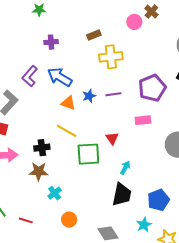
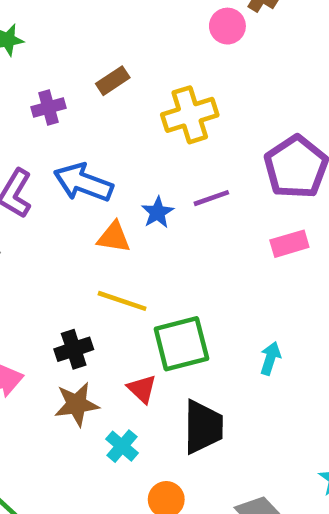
brown rectangle: (94, 35) -> (113, 81), moved
red triangle: (112, 138) -> (142, 389), moved
black trapezoid: (122, 194) -> (203, 427), moved

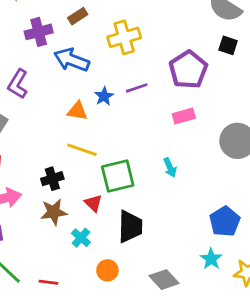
purple cross: (49, 107) -> (39, 32), size x1.4
blue arrow: (83, 183) -> (72, 60), moved
cyan arrow: (270, 358) -> (170, 167), moved, turned 138

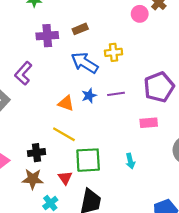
yellow cross: (124, 37) -> (113, 52), size x0.7
blue arrow: (72, 60) -> (85, 63), moved

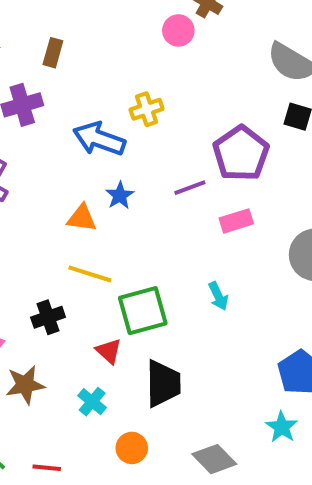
brown rectangle: (80, 29) -> (53, 53), moved, turned -40
purple line: (116, 94) -> (190, 188), moved
brown star: (33, 179) -> (25, 385), moved

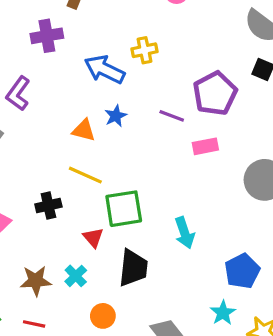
purple line: (190, 188) -> (172, 116), turned 35
cyan arrow: (218, 296) -> (185, 233), moved, size x1.4
brown star: (25, 385) -> (36, 281), moved

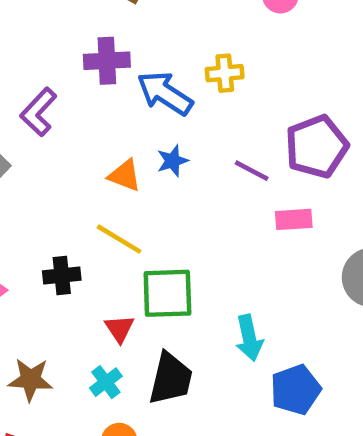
purple cross: (47, 36) -> (107, 61), moved
blue pentagon: (242, 271) -> (296, 390), moved
cyan cross: (76, 276) -> (106, 382), moved

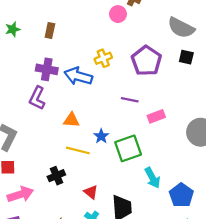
purple cross: (107, 61) -> (47, 69), turned 30
purple L-shape: (39, 112) -> (37, 98), moved
purple pentagon: (317, 147) -> (146, 61), moved
blue star: (172, 161) -> (101, 136), moved
green square: (167, 293) -> (128, 148), moved

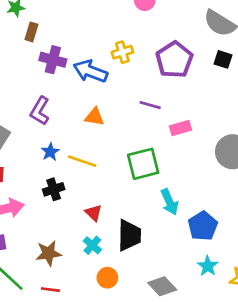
brown rectangle: (50, 31) -> (31, 32), moved
purple L-shape: (37, 98) -> (40, 111), moved
orange triangle: (71, 120) -> (94, 117), moved
blue star: (101, 136) -> (50, 152), moved

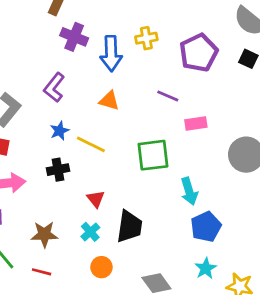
blue arrow: (90, 71) -> (111, 54), turned -120
cyan arrow: (170, 202) -> (189, 191), moved

